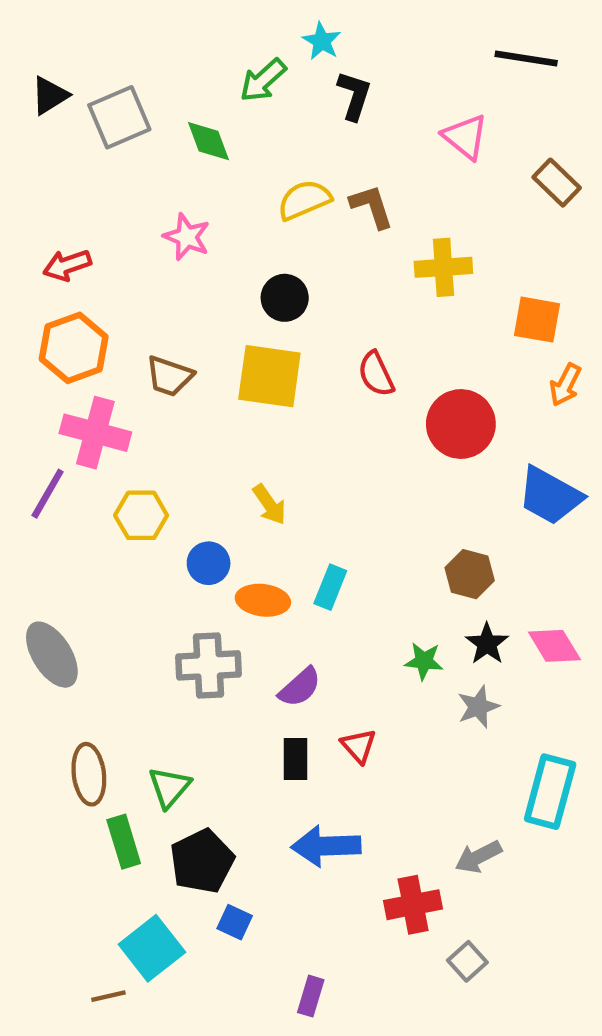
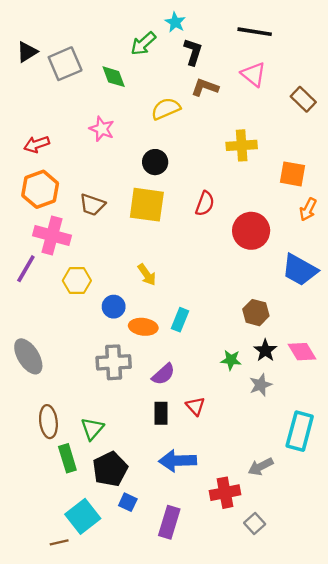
black line: (526, 59) -> (255, 32), moved
brown L-shape: (372, 206) -> (205, 87), moved, turned -52
red semicircle: (376, 374) -> (205, 204), turned -135
purple rectangle: (311, 996) -> (169, 522), moved, size x1.5

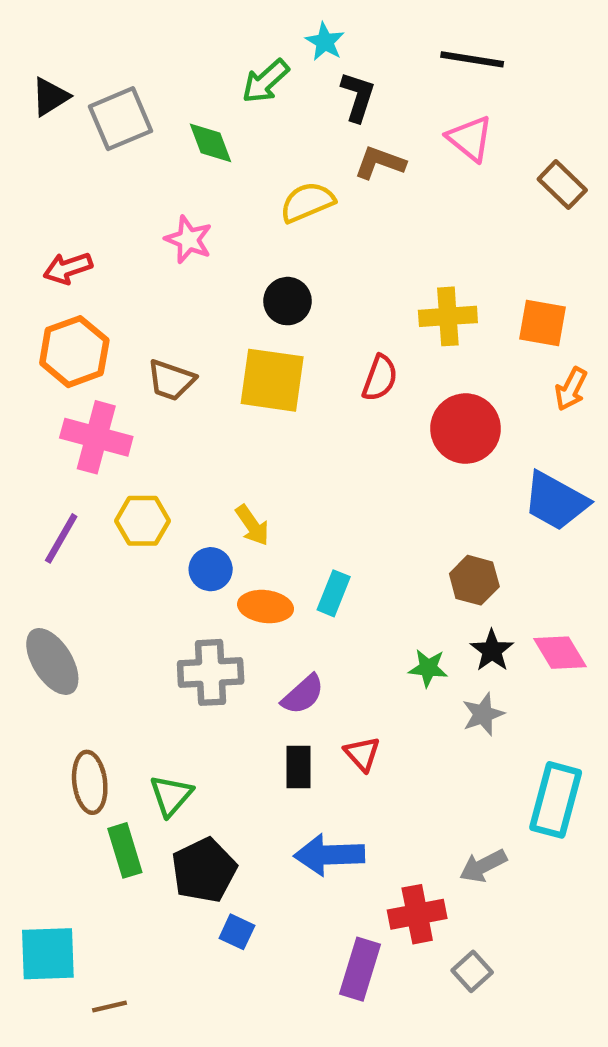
yellow cross: (242, 145) -> (448, 316), moved
purple line: (26, 269) -> (61, 538), moved
yellow arrow: (147, 275) -> (252, 525), moved
cyan square: (83, 516) -> (48, 954), moved, turned 36
purple rectangle: (169, 522) -> (360, 969), moved

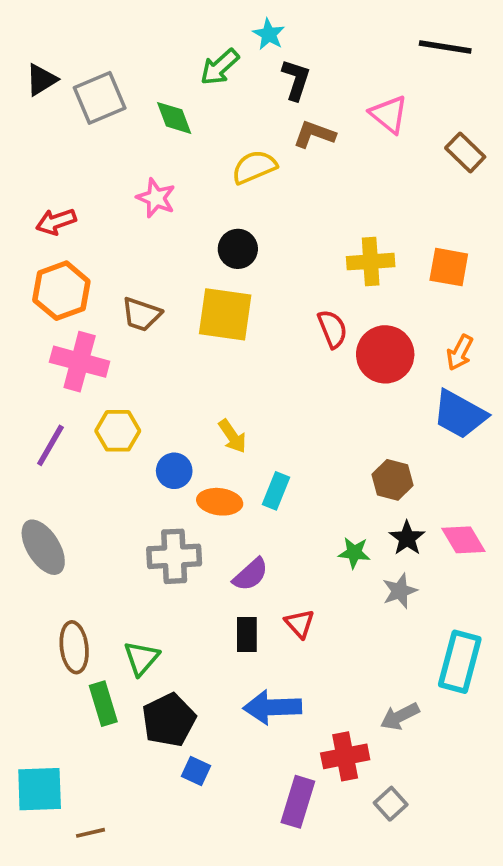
black line: (472, 59) -> (445, 47), moved
red semicircle: (380, 378) -> (332, 329), moved, turned -42
orange arrow: (571, 389) -> (460, 353), moved
yellow arrow: (252, 525) -> (232, 436), moved

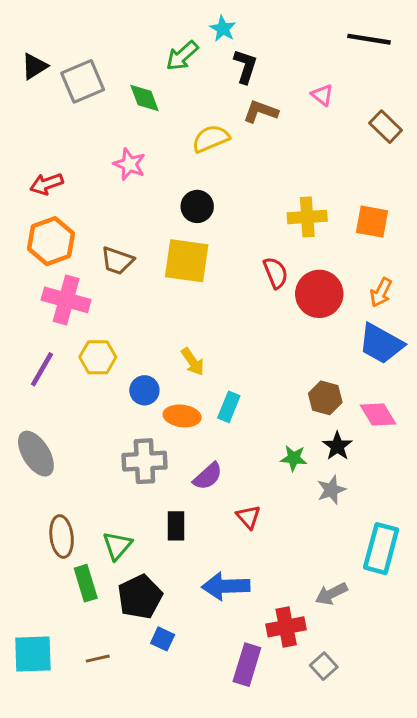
pink triangle: (389, 114) -> (322, 95), size x0.7
pink diamond: (463, 540) -> (378, 414), moved
black rectangle: (247, 635) -> (176, 526), moved
brown line: (91, 833) -> (98, 659), moved

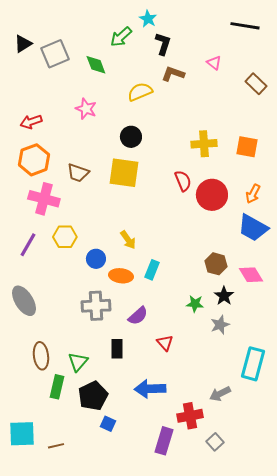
green rectangle: (86, 583) -> (57, 387), turned 30
brown line: (98, 659) -> (56, 446), moved

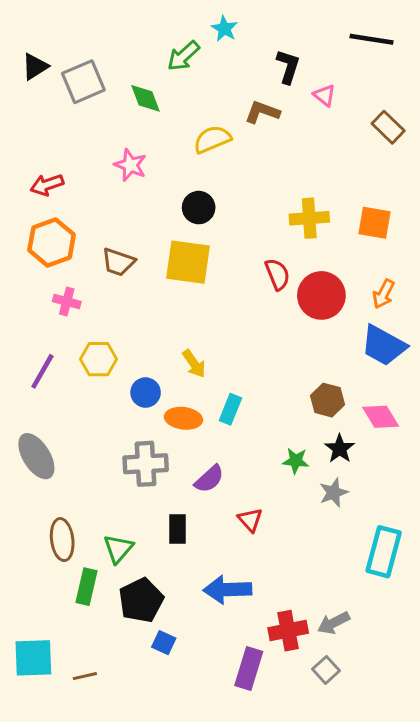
black L-shape: (163, 44) -> (288, 67), moved
pink cross: (44, 199) -> (67, 302), size x0.6
gray arrow: (220, 394) -> (334, 623), moved

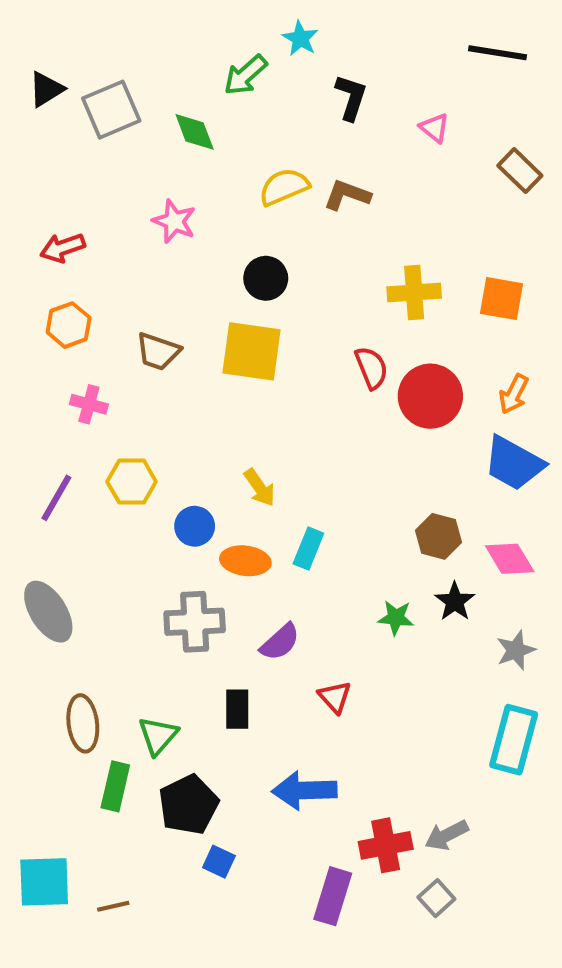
black L-shape: (288, 67) -> (351, 97), moved
brown L-shape: (262, 112) -> (347, 195), moved
orange hexagon: (52, 242) -> (69, 325), size x0.7
gray star: (334, 493) -> (516, 650), moved

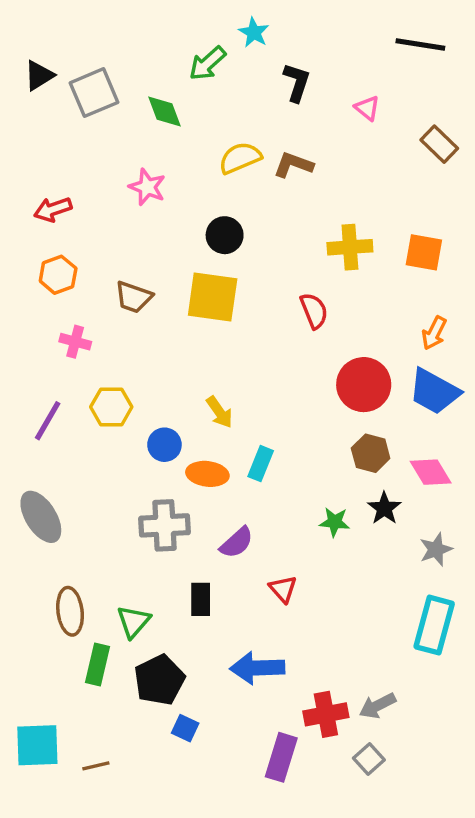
red circle: (430, 396) -> (364, 385), moved

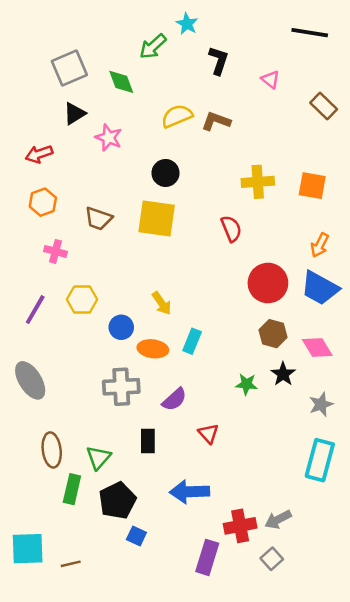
black triangle: (39, 75) -> (74, 114), moved

